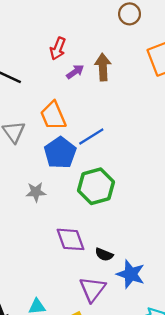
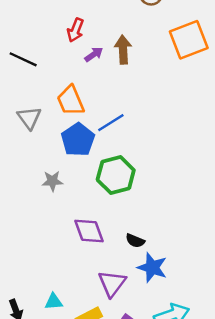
black semicircle: (104, 254) -> (135, 241), moved

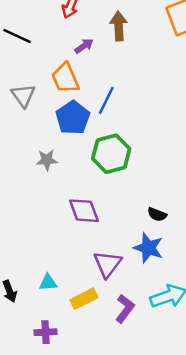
purple arrow: (94, 54) -> (84, 46), moved
blue line: (111, 123) -> (106, 100), turned -32
black semicircle: (135, 241) -> (157, 214), moved

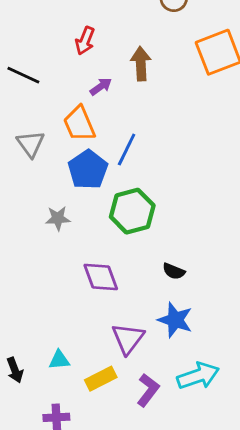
black semicircle: (157, 214) -> (174, 271), moved

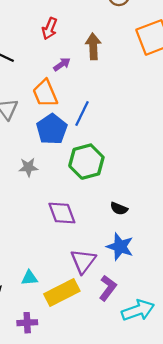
cyan arrow: (198, 376) -> (138, 310), moved
yellow rectangle: (101, 379) -> (62, 292), size x1.4
purple L-shape: (148, 390) -> (108, 288), moved

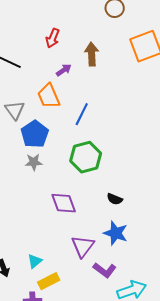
blue pentagon: (52, 129) -> (35, 134), moved
cyan triangle: (29, 278) -> (35, 261), turned -35
purple L-shape: (108, 288) -> (105, 270), turned 90
yellow rectangle: (62, 292) -> (49, 281), moved, size x0.7

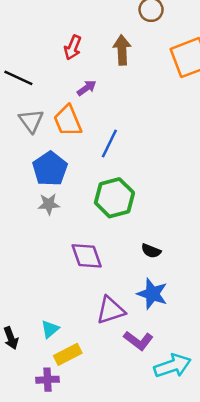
brown arrow: (92, 54) -> (122, 50), moved
gray triangle: (15, 110) -> (31, 121), moved
purple triangle: (83, 246) -> (111, 310), turned 35

